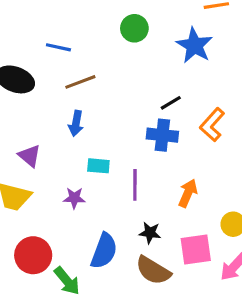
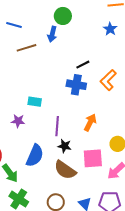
blue star: (194, 45) -> (110, 29), moved, size x0.6
blue arrow: (76, 123) -> (52, 34), moved
purple line: (135, 185) -> (57, 126), moved

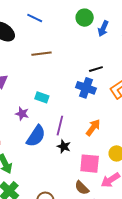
blue arrow: (52, 34) -> (103, 29), moved
brown line: (27, 48) -> (41, 54), moved
blue semicircle: (35, 156) -> (36, 136), moved
brown semicircle: (65, 170) -> (82, 188), moved, size x0.7

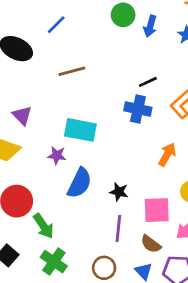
blue line: (35, 18) -> (56, 25), turned -63
cyan rectangle: (42, 97) -> (80, 130), size x1.6
purple line: (60, 126) -> (118, 229), moved
orange arrow: (93, 128) -> (167, 154), moved

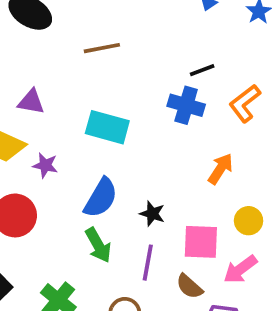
purple triangle: (22, 115) -> (31, 102), turned -40
purple star: (57, 155) -> (45, 165), moved
green arrow: (43, 226) -> (98, 245), moved

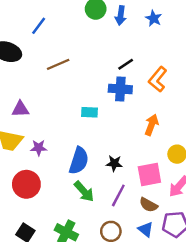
cyan rectangle: (107, 127) -> (90, 112), moved, size x0.6
purple line: (148, 263) -> (118, 195), turned 30

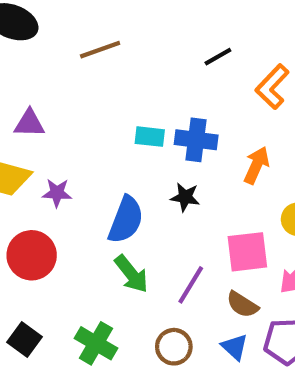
blue cross: (120, 89) -> (196, 140), moved
black star: (114, 163) -> (185, 197), moved

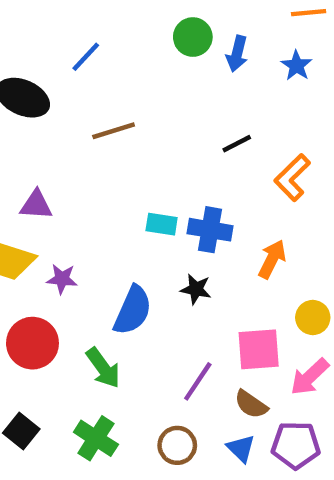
green arrow: (131, 274) -> (103, 368), moved

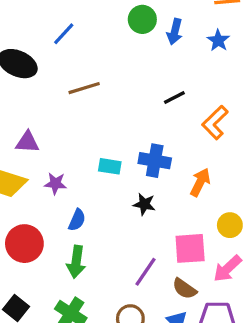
cyan rectangle: (162, 224) -> (110, 166), moved
purple star: (62, 279) -> (55, 183), moved
blue semicircle: (133, 310) -> (77, 220), moved, size x0.6
green arrow: (103, 368) -> (76, 262), turned 44

